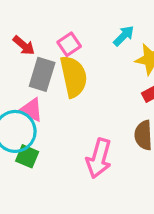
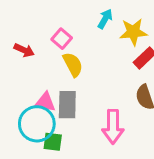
gray rectangle: (42, 74) -> (67, 105), moved
yellow semicircle: (74, 77) -> (73, 64), size x0.7

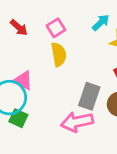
gray rectangle: (67, 105) -> (89, 96), moved
pink arrow: (113, 127) -> (77, 122), turned 60

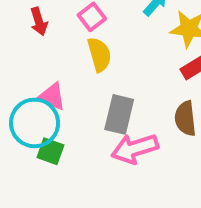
red arrow: (19, 28) -> (39, 22), turned 36
gray rectangle: (89, 96) -> (119, 114), moved

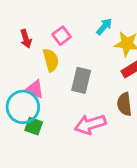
yellow semicircle: (99, 55) -> (51, 60), moved
gray rectangle: (119, 114) -> (81, 80), moved

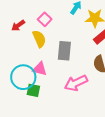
red arrow: (26, 39) -> (18, 25), turned 80
pink triangle: (35, 89) -> (40, 69), moved

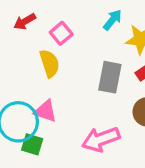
red arrow: (18, 25) -> (25, 22), moved
gray rectangle: (64, 51) -> (110, 77), moved

